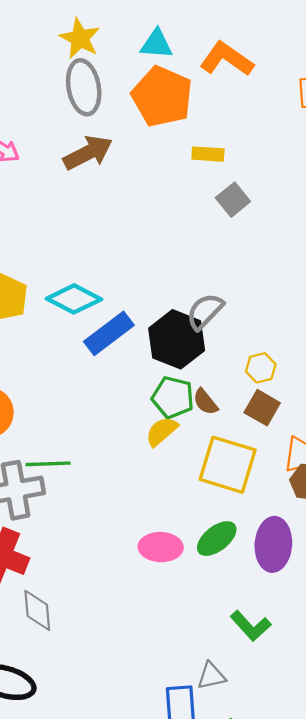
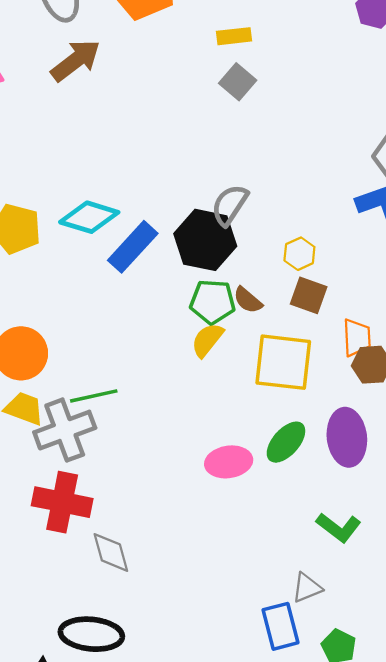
yellow rectangle: (208, 154) -> (234, 36), moved

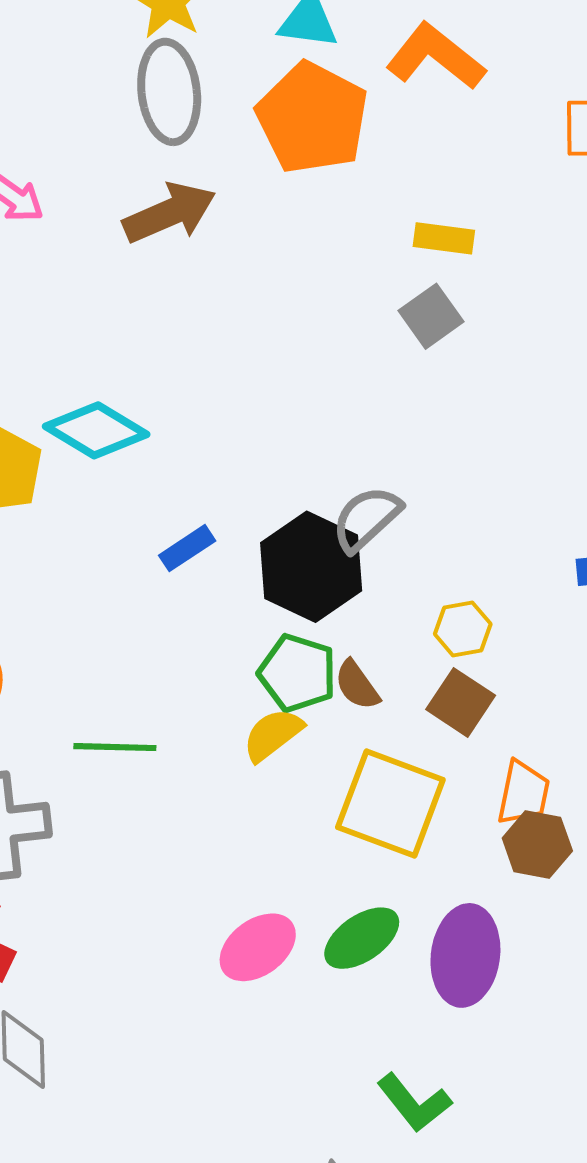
cyan diamond: (89, 217) -> (96, 430), moved
blue rectangle: (133, 247) -> (187, 548), size x0.6
green line: (94, 396) -> (115, 747), moved
pink ellipse: (229, 462) -> (258, 947), turned -42

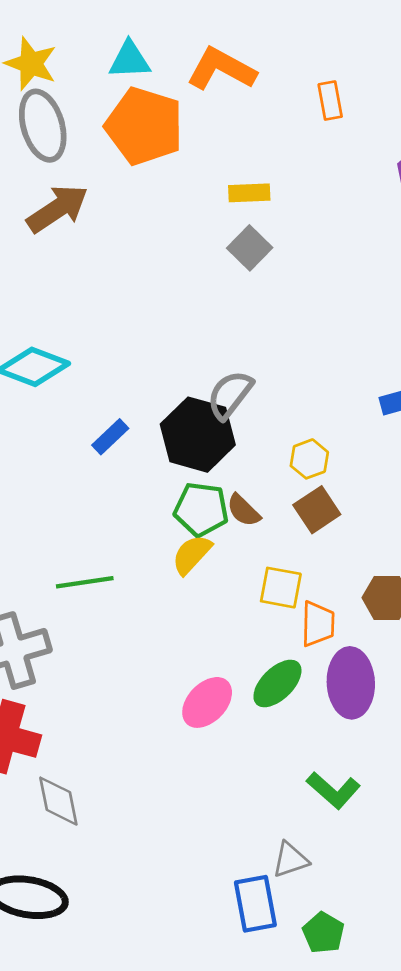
brown square: (461, 702) -> (317, 510), turned 33
orange trapezoid: (523, 793) -> (318, 624), moved
yellow square: (390, 803) -> (281, 588), size x0.6

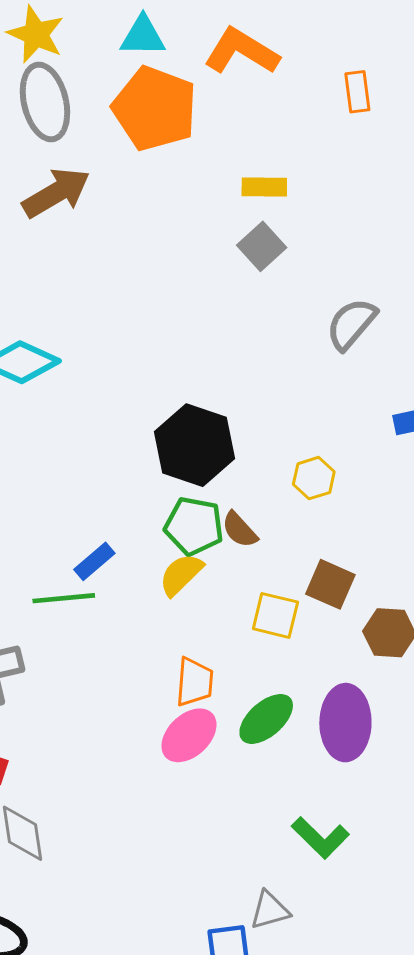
gray semicircle: (230, 395) -> (351, 324), moved
blue rectangle: (110, 437) -> (94, 561), moved
brown square: (317, 510) -> (330, 584), moved, turned -36
orange trapezoid: (318, 624) -> (194, 682), moved

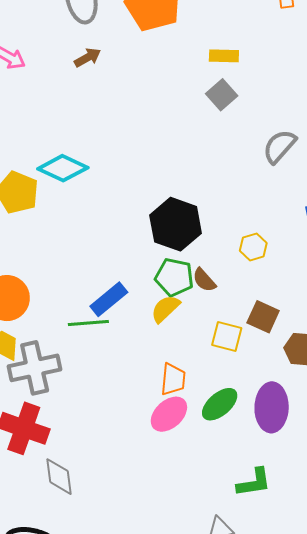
brown arrow: (56, 193) -> (88, 58), size x0.6
blue rectangle: (94, 561) -> (109, 299), size x1.4
green L-shape: (320, 838) -> (254, 482), turned -54

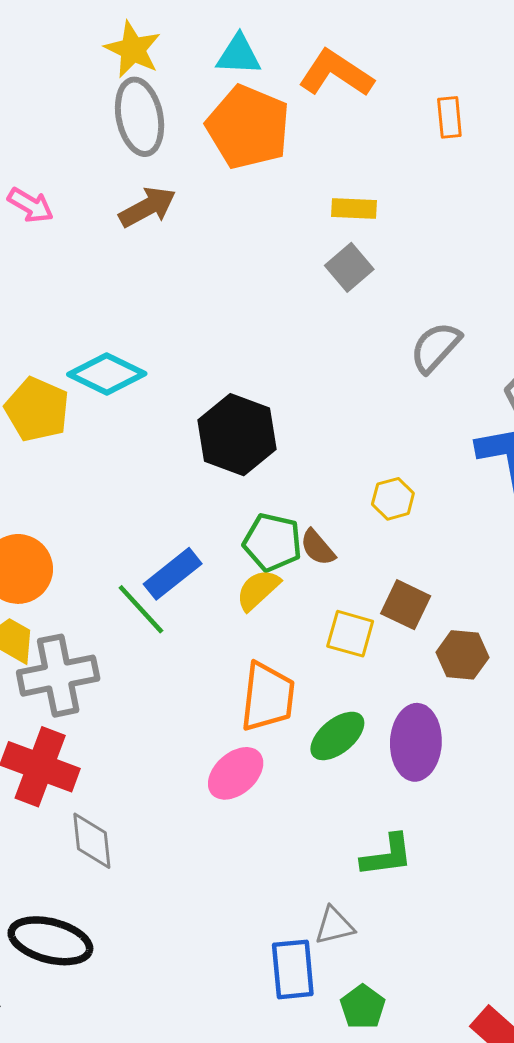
brown arrow: (88, 58) -> (147, 207), size x1.4
black hexagon: (176, 224) -> (237, 435), moved
green line: (88, 323) -> (141, 609), turned 51
orange trapezoid: (173, 379) -> (268, 697), size x1.4
pink ellipse: (169, 414) -> (236, 773), moved

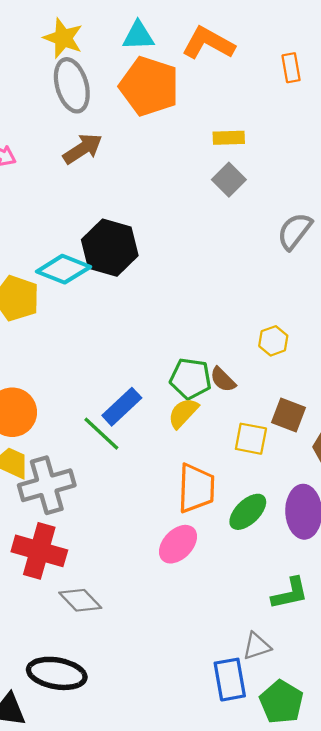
black hexagon: (237, 435) -> (110, 248), moved
gray diamond: (92, 841) -> (80, 600), turned -33
green pentagon: (363, 1007) -> (281, 702), size x1.4

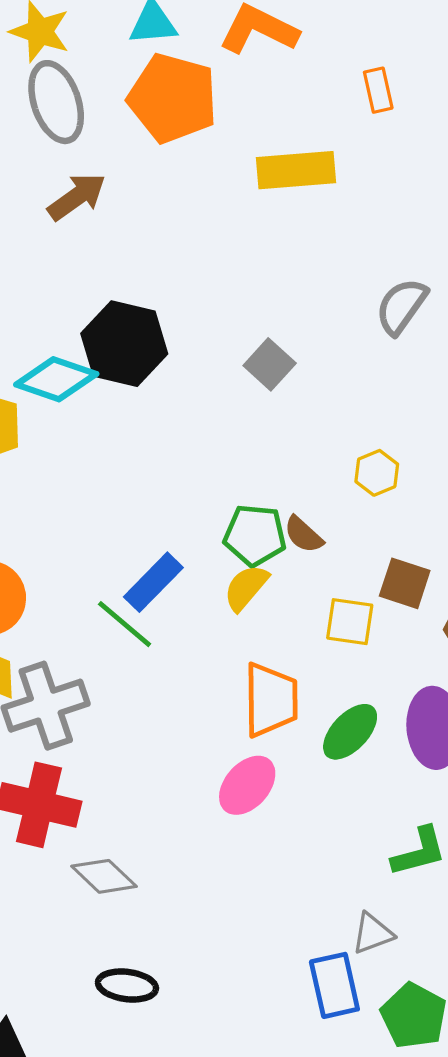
orange rectangle: (291, 68) -> (378, 90), moved
yellow rectangle: (229, 138) -> (296, 170), size x1.6
gray square: (229, 180) -> (270, 364), moved
black ellipse: (57, 673) -> (127, 986), moved, size x0.7

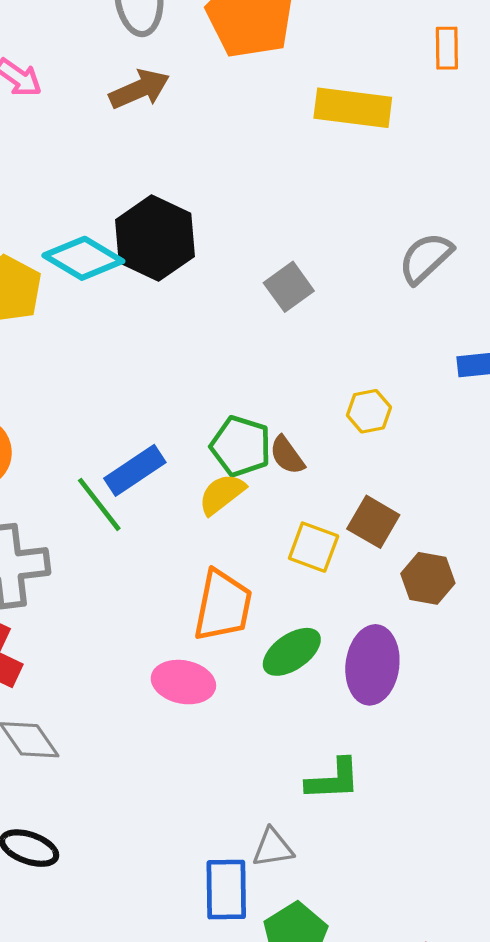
pink ellipse: (247, 785) -> (183, 682), turned 48

